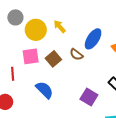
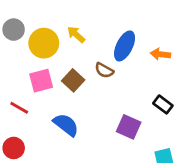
red line: (13, 74) -> (19, 108), turned -48

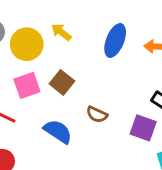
brown semicircle: (104, 70) -> (97, 115), moved
purple square: (129, 127) -> (143, 128), moved

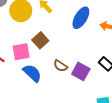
pink square: (27, 85) -> (21, 52), moved
purple square: (143, 128) -> (81, 71), moved

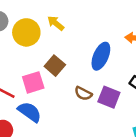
blue ellipse: (81, 18) -> (101, 56), moved
blue semicircle: (32, 73) -> (30, 112), moved

